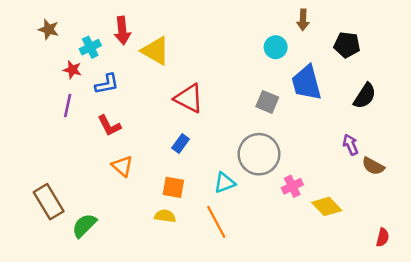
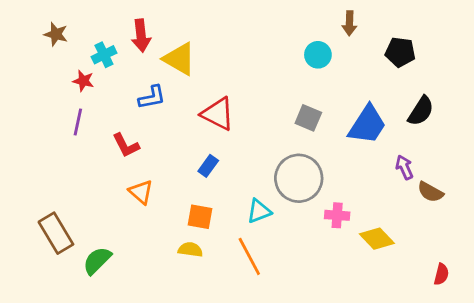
blue trapezoid: (307, 83) -> (367, 125), moved, turned -132
blue L-shape: (107, 84) -> (152, 97), moved
pink cross: (292, 186) -> (337, 215), turned 30

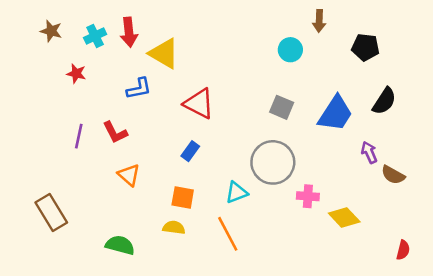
cyan cross: (104, 55) -> (95, 36), moved
purple line: (78, 122) -> (79, 136), moved
green semicircle: (97, 261) -> (120, 245), moved, turned 60

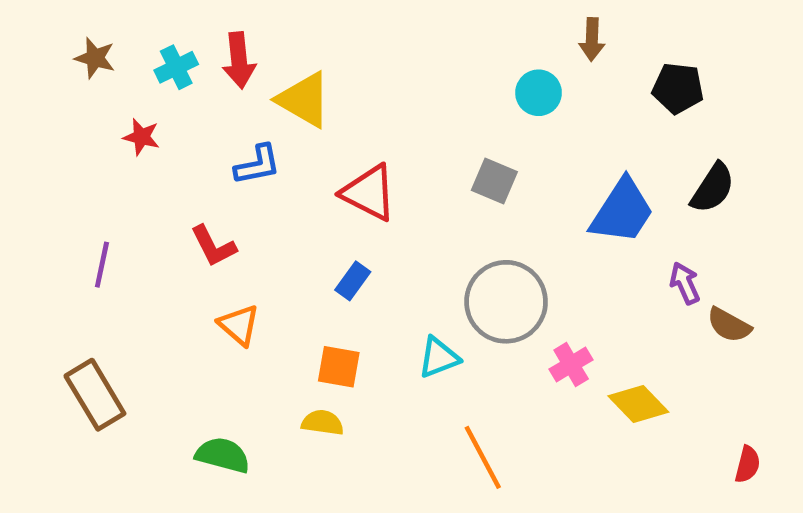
gray square: (282, 107) -> (494, 181), moved
purple line: (79, 136) -> (102, 265), moved
pink cross: (308, 196) -> (571, 364), turned -35
orange line: (228, 234) -> (483, 457), moved

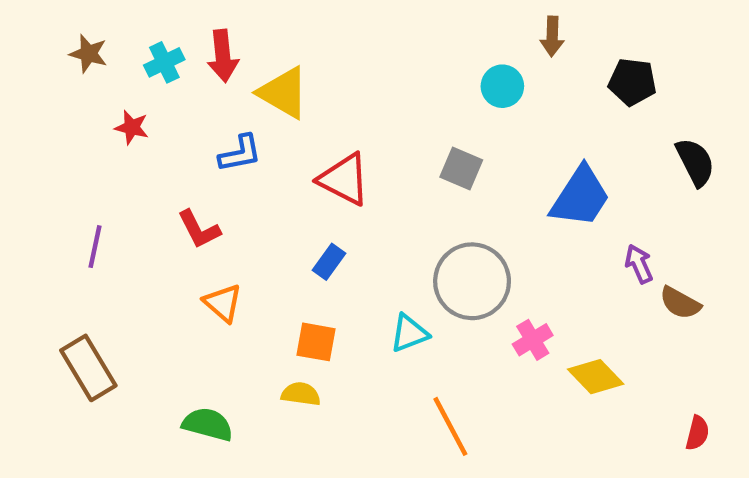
black semicircle: (713, 188) -> (695, 162), moved, turned -60

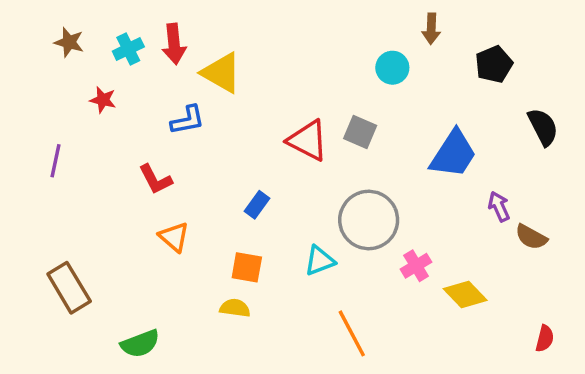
black pentagon: (632, 82) -> (494, 64), turned -30
red triangle: (344, 179) -> (308, 140), moved
purple line: (95, 247) -> (56, 161), moved
green semicircle: (208, 424) -> (140, 344), moved, turned 144

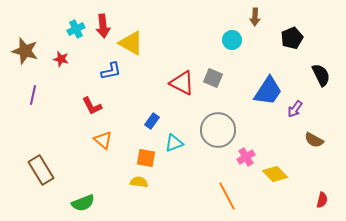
brown star: (69, 42) -> (25, 51), moved, size x1.5
purple arrow: (499, 206) -> (295, 109), moved, turned -120
cyan triangle: (320, 261) -> (174, 143), moved
orange line: (352, 333) -> (227, 196), moved

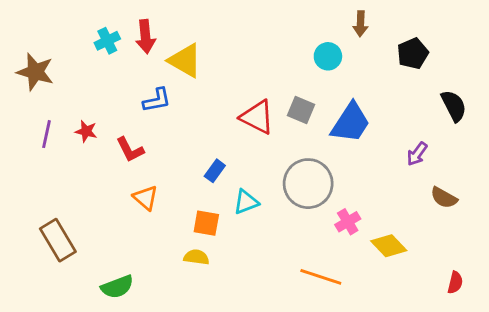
red star: (61, 59) -> (86, 131), moved
blue trapezoid: (268, 91) -> (351, 123), moved
orange line: (227, 196) -> (321, 277), turned -44

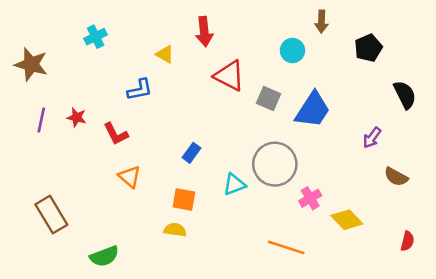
red arrow: (146, 37) -> (204, 32), moved
yellow triangle: (185, 61) -> (165, 54), size x0.6
red triangle: (257, 117) -> (229, 76), moved
cyan triangle: (246, 202) -> (234, 184), moved
red semicircle: (455, 283) -> (407, 241), moved

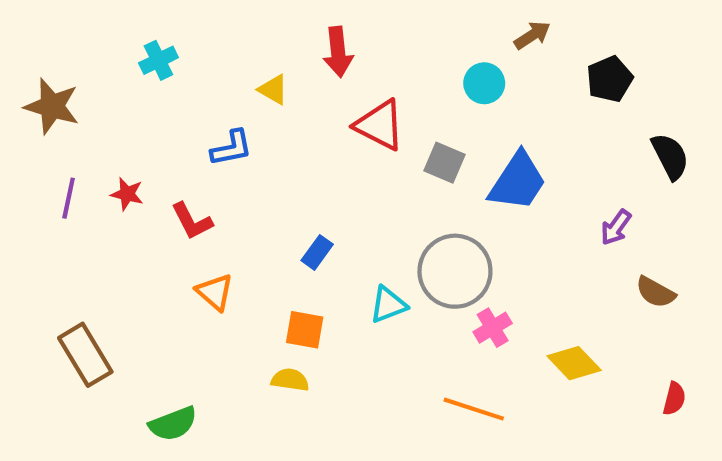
brown arrow: (322, 21) -> (532, 35), turned -125
pink cross: (310, 198) -> (493, 328), moved

